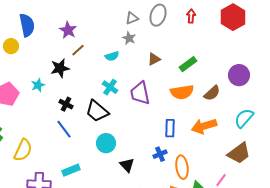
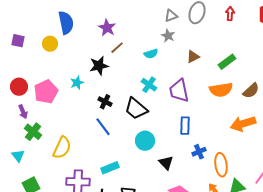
blue rectangle: (170, 128) -> (185, 126), moved

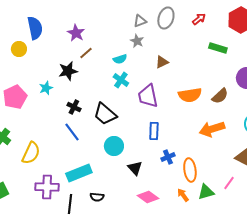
red arrow: (230, 14) -> (199, 19), turned 48
green rectangle: (227, 62) -> (218, 48), moved, turned 54
cyan cross: (149, 85) -> (121, 80), moved
cyan rectangle: (110, 168) -> (79, 173), size x1.4

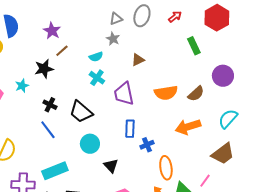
green rectangle: (218, 48) -> (194, 46), turned 48
blue cross: (168, 157) -> (147, 145), moved

